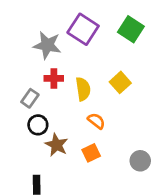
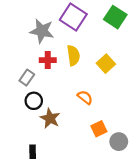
yellow semicircle: (83, 89) -> (73, 55), moved
orange square: (91, 153) -> (99, 129), moved
gray circle: (140, 161) -> (119, 142), moved

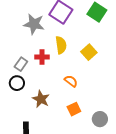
red cross: (48, 60) -> (42, 57), moved
black circle: (34, 101) -> (17, 83), moved
orange square: (99, 129) -> (74, 109), moved

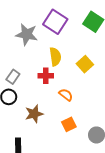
red cross: (42, 57) -> (46, 76), moved
brown star: (41, 99) -> (34, 114), turned 30

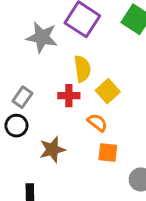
yellow square: (85, 64) -> (108, 91), moved
orange square: (69, 124) -> (108, 153), moved, turned 32

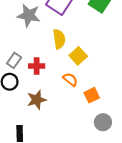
red cross: (69, 96) -> (37, 66), moved
orange square: (108, 153) -> (92, 95), moved, turned -32

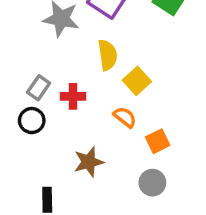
brown star: (37, 100) -> (89, 162), moved
gray circle: (103, 122) -> (152, 183), moved

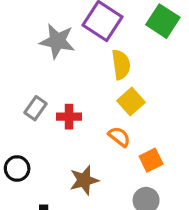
yellow semicircle: (108, 55) -> (121, 65), moved
black circle: (32, 121) -> (17, 169), moved

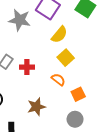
yellow semicircle: (121, 65) -> (59, 35), turned 48

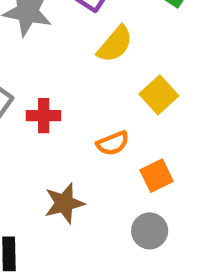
yellow square: (66, 58) -> (159, 95), moved
orange semicircle: (58, 80) -> (113, 143), turned 120

